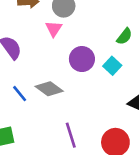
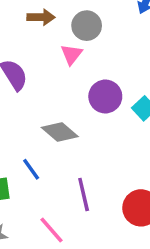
blue line: (20, 94) -> (31, 169), moved

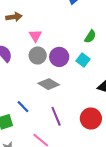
gray circle: (87, 26) -> (38, 55), moved
gray diamond: (60, 132) -> (49, 84), moved

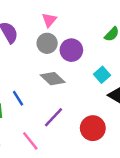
cyan square: (83, 60) -> (102, 75), moved
purple line: (56, 116) -> (53, 117), turned 54

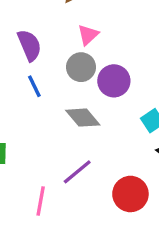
blue line: (18, 98) -> (34, 86), moved
pink line: (30, 141) -> (41, 201), turned 42

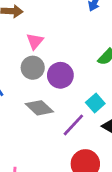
purple line: (77, 172) -> (73, 125), moved

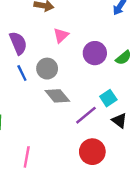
gray circle: (33, 68) -> (47, 69), moved
purple circle: (60, 75) -> (95, 53), moved

